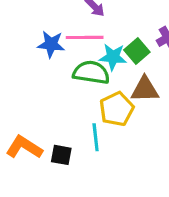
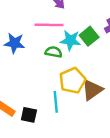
blue star: (51, 44) -> (14, 43), moved
green semicircle: (91, 73) -> (54, 52), size x0.6
brown triangle: (145, 89) -> (92, 90), moved, turned -35

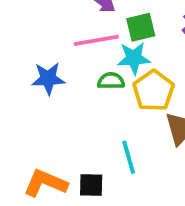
green square: (89, 36) -> (141, 27), moved, turned 36
yellow pentagon: (72, 81) -> (154, 91), moved

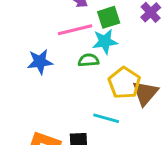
yellow pentagon: (154, 91) -> (124, 83), moved
cyan line: (129, 157) -> (106, 118), turned -55

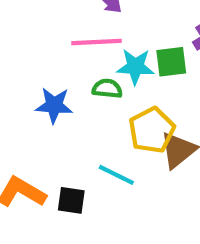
green square: (109, 17) -> (171, 62), moved
blue star: (40, 62) -> (54, 105), moved

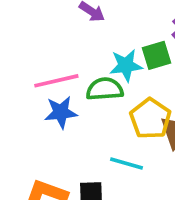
pink line: (97, 42) -> (56, 81), moved
green semicircle: (107, 89) -> (105, 89), size x1.4

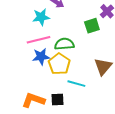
cyan star: (126, 65) -> (41, 17), moved
yellow pentagon: (150, 119) -> (59, 64), moved

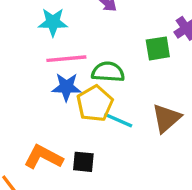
cyan star: (41, 17) -> (53, 22), moved
cyan line: (76, 84) -> (118, 120), moved

